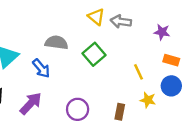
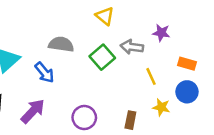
gray arrow: (121, 21) -> (132, 47), moved
purple star: (162, 32) -> (161, 33), moved

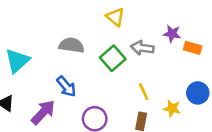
orange rectangle: (187, 64) -> (193, 48), moved
blue arrow: (44, 73) -> (66, 87), moved
yellow line: (151, 76) -> (144, 92), moved

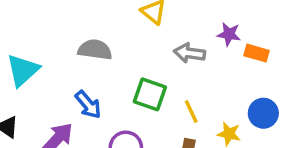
green square: (113, 58) -> (150, 94), moved, turned -30

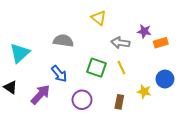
orange rectangle: (256, 53) -> (161, 43), turned -32
yellow line: (191, 111) -> (121, 68), moved

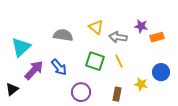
yellow triangle: (99, 18) -> (96, 27), moved
black triangle: (10, 87) -> (12, 89), moved, turned 48
purple arrow: (40, 95) -> (34, 70), moved

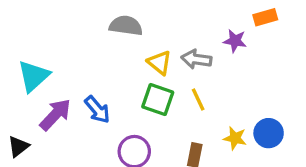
yellow triangle: (96, 27) -> (159, 63), moved
gray semicircle: (63, 35) -> (126, 26), moved
orange rectangle: (157, 37) -> (265, 17), moved
blue circle: (161, 72) -> (269, 133), moved

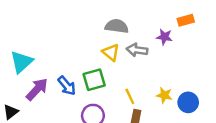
gray semicircle: (126, 26) -> (117, 26), moved
green square: (158, 100) -> (94, 80), moved, turned -35
yellow line: (198, 100) -> (130, 96), moved
yellow star: (235, 138) -> (164, 95), moved

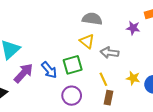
gray arrow: (137, 50) -> (110, 53), moved

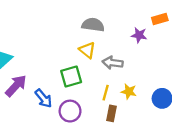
blue arrow: (49, 70) -> (44, 98), moved
yellow star: (133, 78) -> (129, 91), moved
yellow line: (103, 79) -> (106, 93), turned 40

